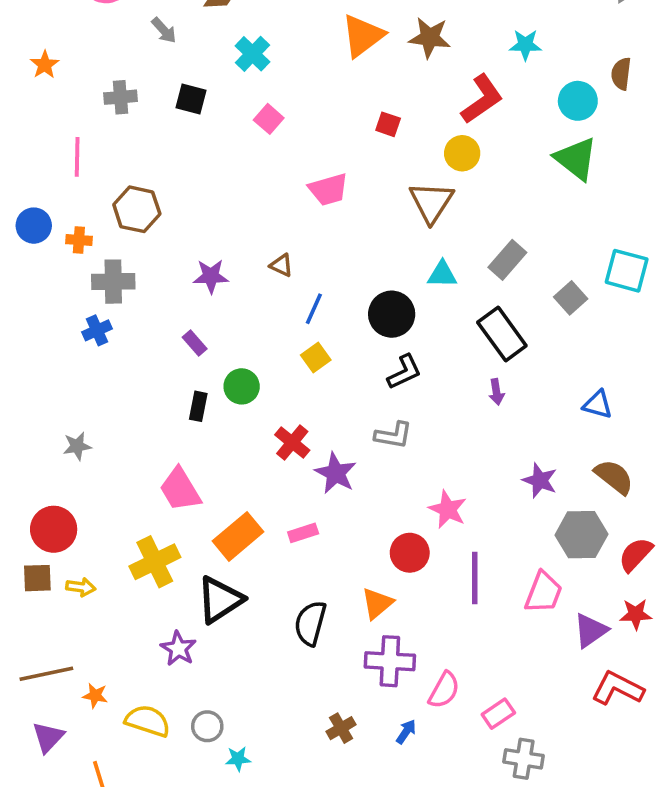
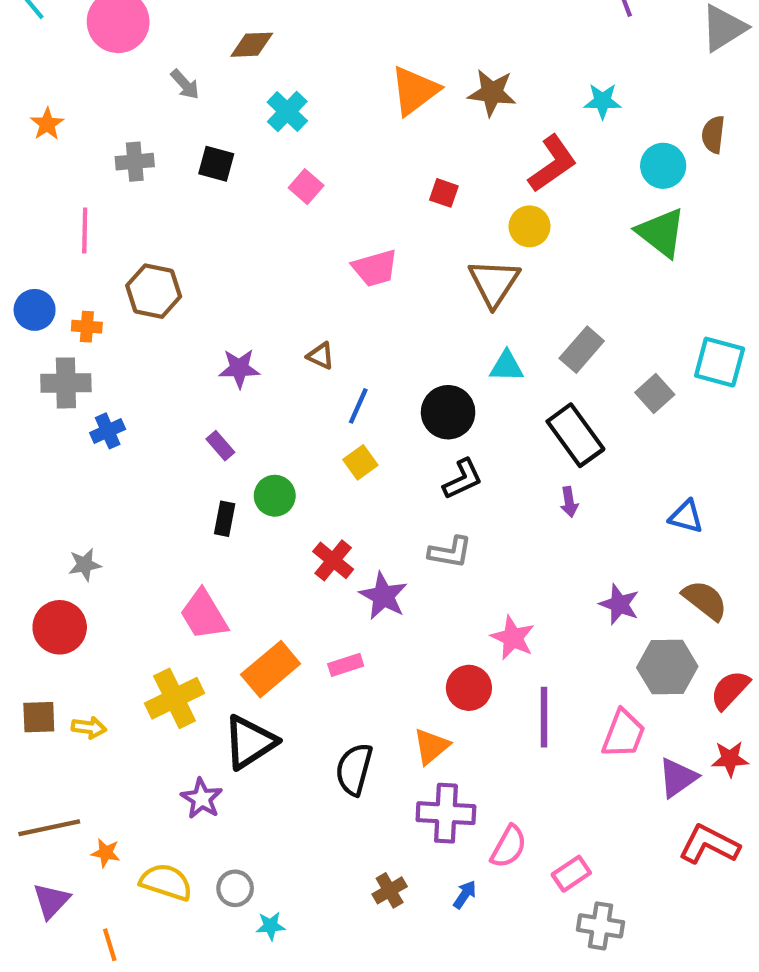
gray cross: (113, 282) -> (66, 383), moved
red circle: (54, 529) -> (60, 627), moved

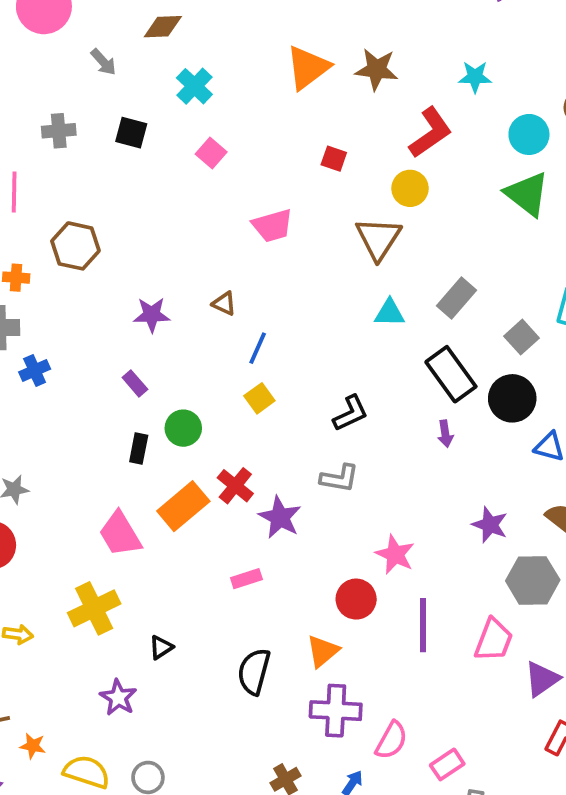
black circle: (448, 412) -> (512, 398), moved
orange rectangle: (271, 669) -> (183, 506), moved
black triangle: (250, 742) -> (161, 647), size x0.5

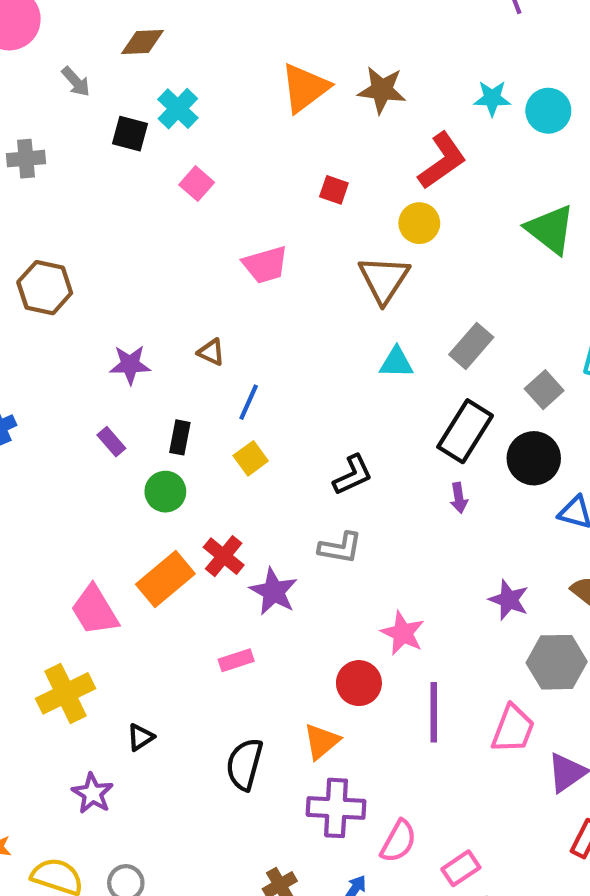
black square: (131, 133) -> (130, 134), moved
cyan circle: (529, 134) -> (548, 111), moved
black rectangle: (451, 374) -> (465, 431), turned 68
black rectangle: (139, 449) -> (180, 437), moved

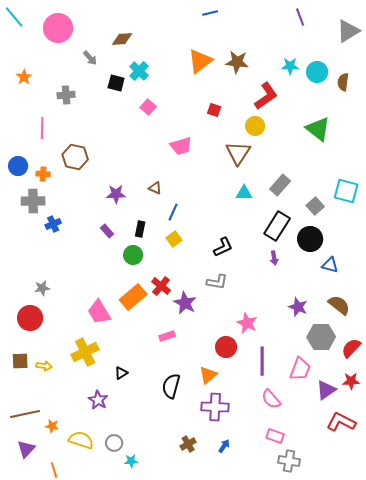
pink semicircle: (398, 841) -> (271, 399), moved, turned 110
pink rectangle: (461, 868) -> (275, 436), turned 54

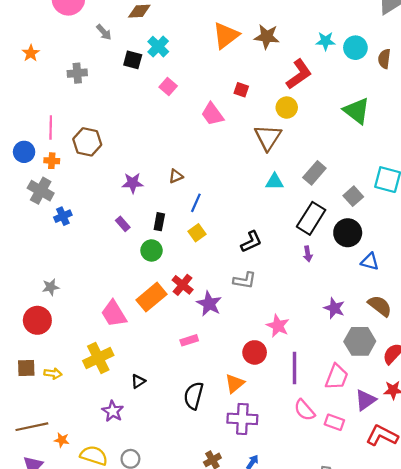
pink line: (42, 128) -> (51, 127), moved
pink trapezoid: (181, 146) -> (212, 114), moved, turned 70
brown triangle: (155, 188) -> (176, 176), turned -48
gray cross: (33, 201) -> (41, 191), turned 30
pink rectangle: (275, 436) -> (334, 422), moved

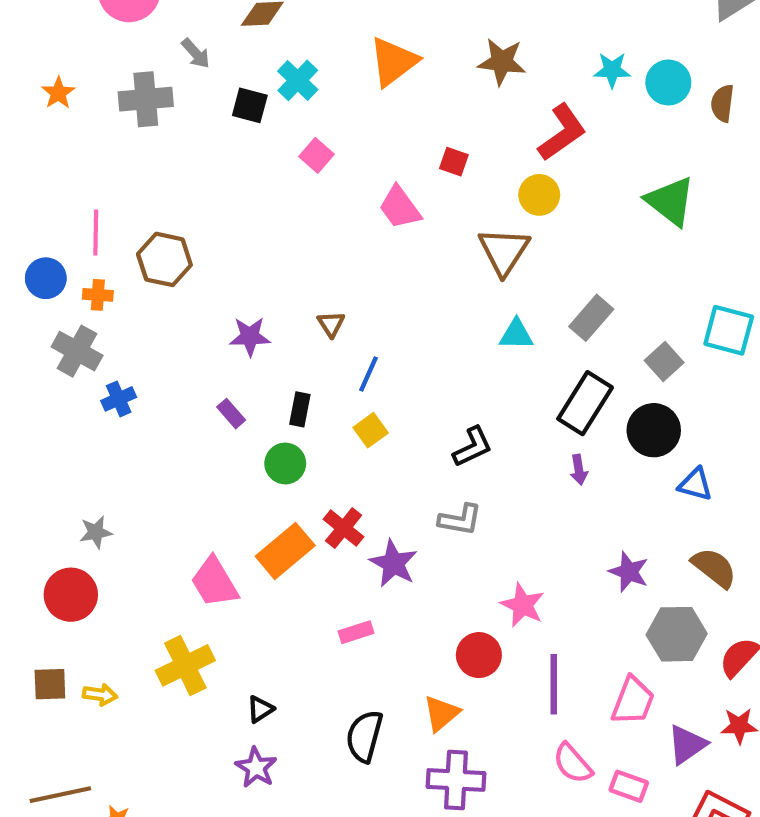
orange triangle: (226, 35) -> (393, 62), moved
gray cross: (77, 73) -> (146, 99), moved, size x1.4
brown triangle: (176, 176) -> (331, 324), turned -40
purple star: (113, 411) -> (256, 767), moved

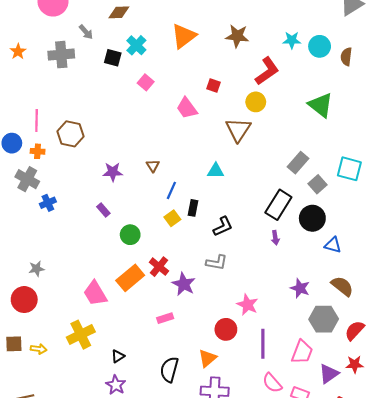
gray rectangle: (591, 318) -> (298, 163), moved
cyan triangle: (516, 334) -> (216, 171), moved
black rectangle: (300, 409) -> (193, 208), moved

